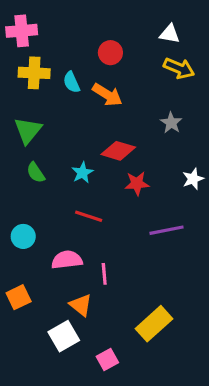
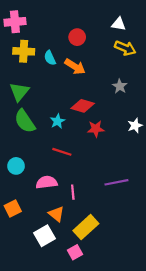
green semicircle: (36, 173) -> (25, 121), size x1.6
purple line: (167, 230) -> (116, 182), moved
yellow rectangle: (154, 324) -> (86, 227), moved

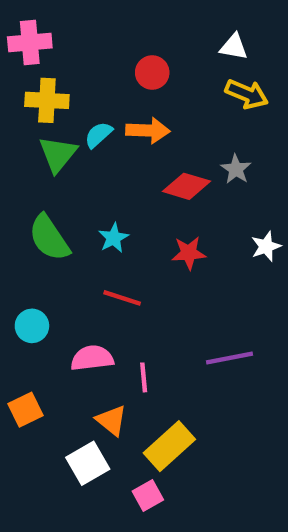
cyan semicircle: (50, 58) -> (99, 135), moved, turned 72
orange arrow: (75, 67) -> (148, 130), turned -30
green triangle: (19, 92) -> (58, 154), moved
red diamond: (83, 106) -> (187, 186), moved

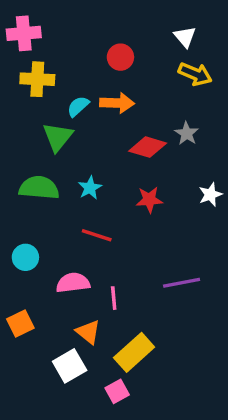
white triangle: (234, 47) -> (185, 37), turned 40
green triangle: (58, 154) -> (58, 137), moved
green semicircle: (49, 238) -> (39, 188), turned 129

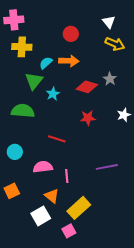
cyan star: (90, 188) -> (53, 94), moved

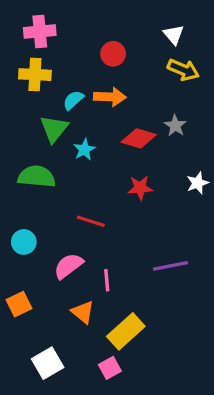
pink cross: (14, 20) -> (40, 31), moved
pink semicircle: (43, 167) -> (68, 266), turned -30
white square: (41, 216) -> (48, 363), moved

